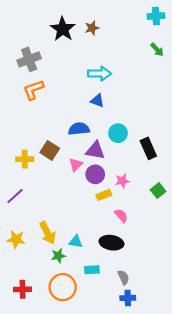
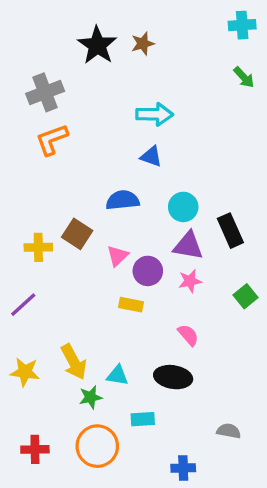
purple triangle: (95, 150) -> (188, 246), moved
yellow rectangle: (104, 195) -> (131, 305), moved, turned 32
gray semicircle: (123, 277) -> (229, 431), moved, turned -56
blue cross: (128, 298) -> (183, 468), moved

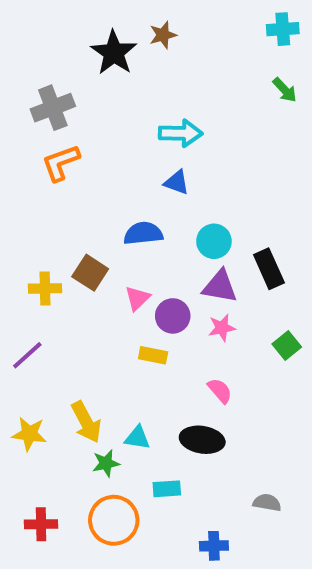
brown star: (143, 44) -> (163, 35), moved

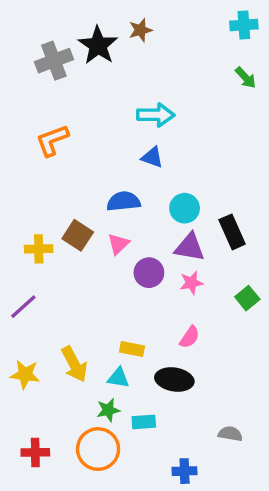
gray cross: (53, 108) -> (54, 61), moved
pink triangle: (137, 298) -> (118, 244), moved
yellow rectangle: (153, 355) -> (132, 349), moved
pink semicircle: (220, 391) -> (190, 337), turned 75
green star: (106, 463) -> (108, 410), moved

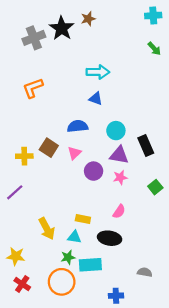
yellow star: (25, 374) -> (16, 256), moved
cyan rectangle: (144, 422) -> (90, 265), size x1.5
red cross: (35, 452) -> (22, 284), turned 35

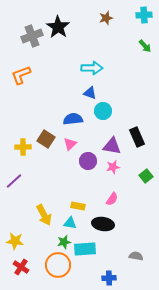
brown star: (88, 19) -> (106, 18), moved
orange L-shape: (33, 88) -> (21, 75), moved
cyan circle: (116, 131) -> (103, 111), moved

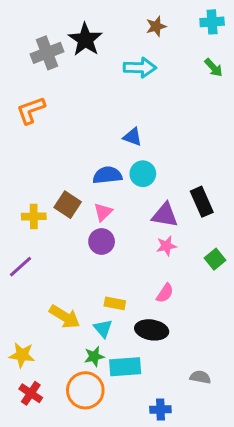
cyan arrow: (92, 68) -> (140, 68), moved
cyan circle: (103, 111) -> (143, 174), moved
purple circle: (88, 161) -> (102, 242), moved
yellow arrow: (44, 215) -> (65, 317), turned -30
cyan triangle: (70, 223) -> (103, 328), turned 40

